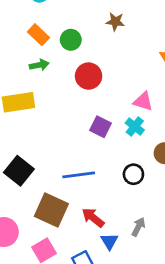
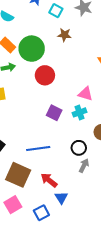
green circle: (71, 40) -> (32, 49), size x1.6
cyan cross: (135, 126) -> (79, 112), turned 32
gray arrow: (138, 227) -> (84, 166), moved

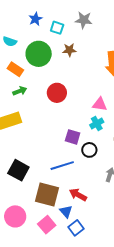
green circle: (32, 49) -> (39, 54), moved
purple square: (54, 113) -> (73, 137), moved
black circle: (79, 148) -> (89, 150), moved
blue triangle: (61, 198) -> (66, 211), moved

